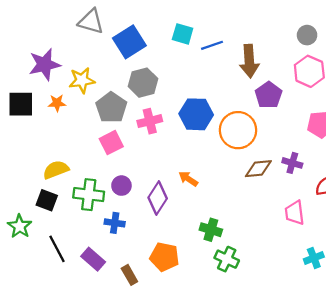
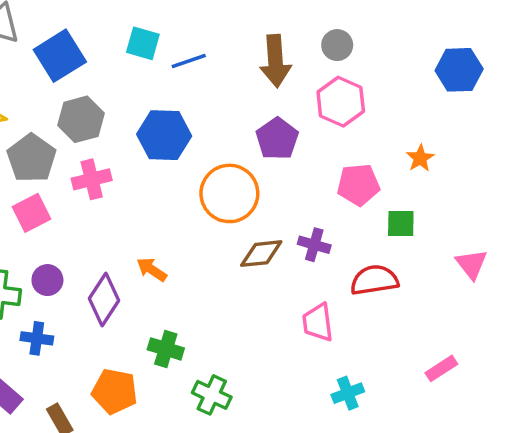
brown arrow: (249, 61) -> (275, 61), moved
blue hexagon: (196, 114) -> (164, 135), moved
green cross: (211, 230) -> (166, 349), moved

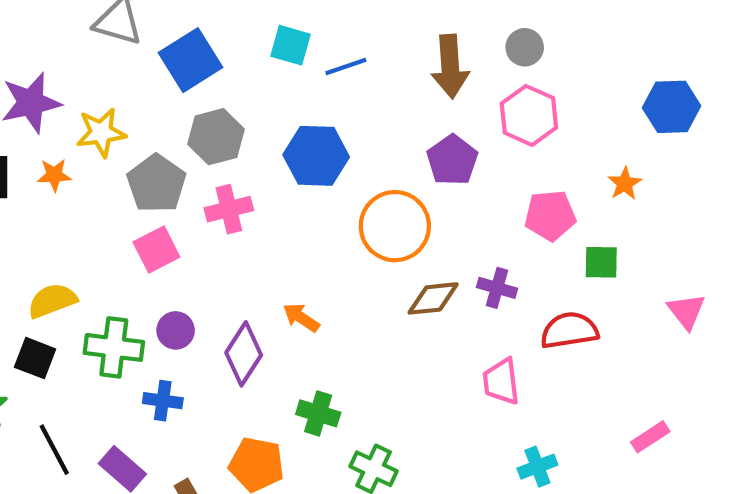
blue hexagon: (459, 70) -> (672, 107), moved

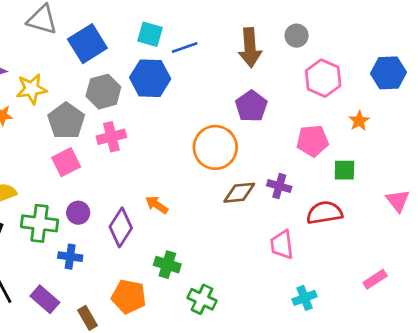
pink hexagon: (529, 115) -> (323, 78), moved
blue hexagon: (316, 156) -> (150, 78), moved

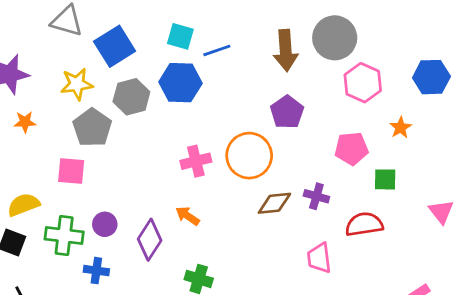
gray circle: (297, 36) -> (335, 38), size x1.8
yellow star: (32, 89) -> (77, 84), moved
pink cross: (111, 137) -> (196, 161), moved
pink square: (66, 162) -> (71, 171), moved, turned 32

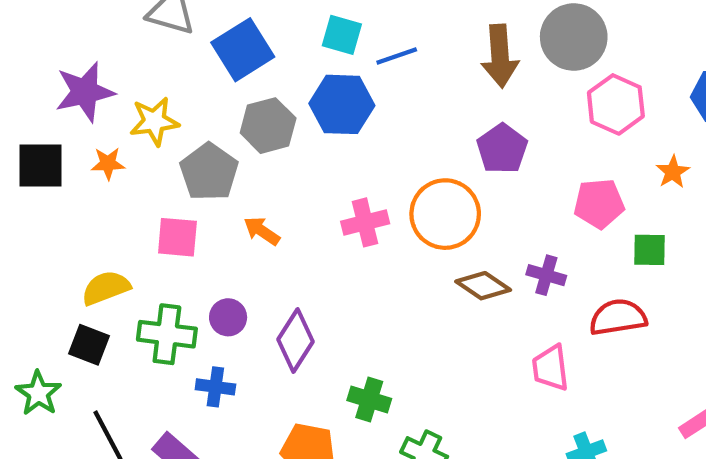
yellow star: (77, 84) -> (154, 121), moved
brown diamond: (274, 203) -> (483, 286), turned 40
orange arrow: (187, 216) -> (262, 231), moved

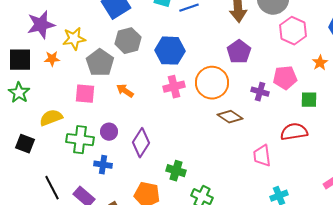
blue hexagon: (342, 104) -> (170, 51), moved
purple cross: (546, 275) -> (260, 92), moved
black square: (89, 345) -> (25, 144), moved
green star: (38, 393) -> (19, 93), moved

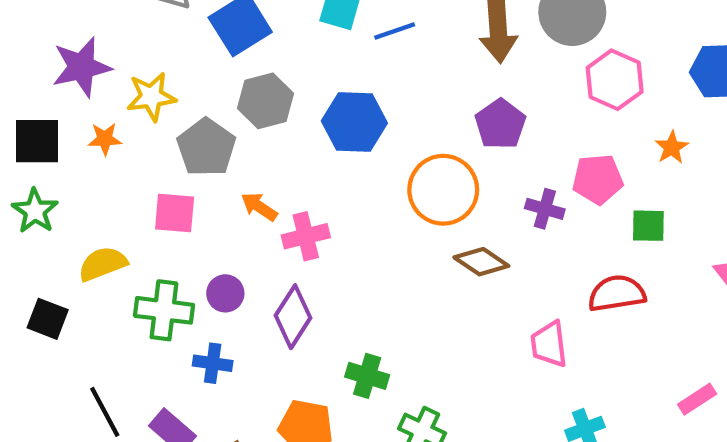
pink cross: (174, 87) -> (306, 236), moved

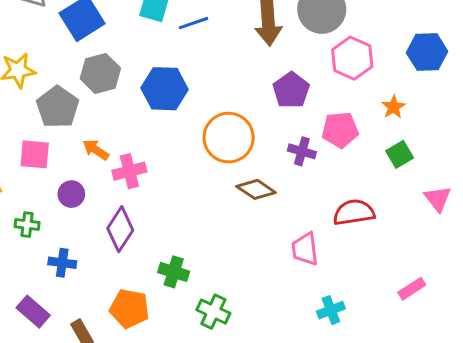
purple pentagon: (500, 124) -> (291, 90), moved
green square: (648, 226) -> (400, 154), moved, turned -32
purple circle: (225, 293) -> (71, 194), moved
green cross: (164, 310) -> (27, 225), size x0.6

